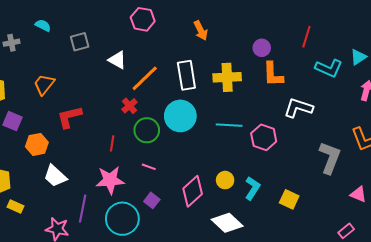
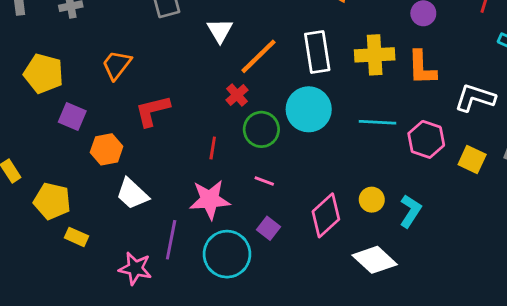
white triangle: (117, 60) -> (220, 30), turned 30
orange L-shape: (273, 74) -> (422, 68), moved
yellow square: (289, 199) -> (472, 159), moved

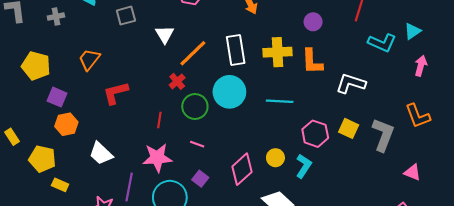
pink hexagon: (426, 139) -> (315, 134), moved
orange hexagon: (107, 149) -> (66, 124), moved

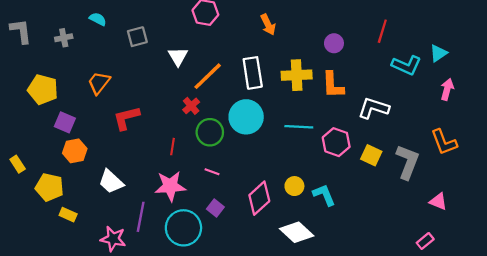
pink hexagon: (315, 134) -> (336, 142), moved
cyan L-shape: (304, 166) -> (324, 195), turned -55

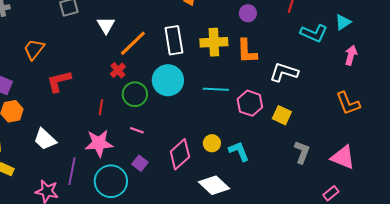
gray L-shape: (408, 162) -> (302, 152), moved, size x0.7
pink triangle: (438, 201) -> (343, 157), size x1.5

